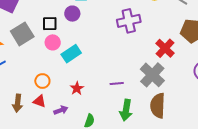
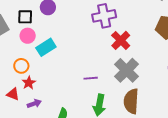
red cross: (165, 48) -> (121, 40), moved
orange circle: (42, 81) -> (21, 66), moved
red star: (77, 88) -> (29, 83), moved

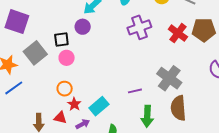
red cross: (121, 40) -> (178, 33), moved
cyan rectangle: (46, 47) -> (99, 106), moved

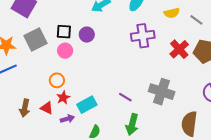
purple circle: (83, 27) -> (87, 35), moved
gray cross: (169, 78) -> (162, 92), turned -30
purple line: (135, 91) -> (125, 97), turned 32
brown semicircle: (178, 108) -> (189, 124), moved

